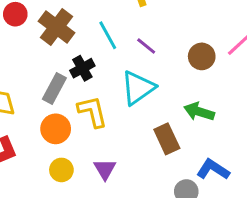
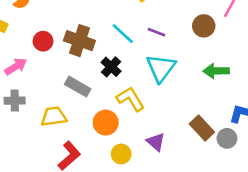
gray rectangle: (54, 88) -> (78, 87), moved, turned -70
brown rectangle: (167, 139) -> (202, 128), moved

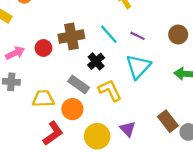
red circle: (43, 41) -> (43, 48), moved
brown cross: (79, 41) -> (71, 36), turned -35
gray rectangle: (78, 87) -> (79, 84), moved
orange circle: (106, 123) -> (72, 109), moved
yellow circle: (121, 154) -> (97, 136), size x1.5

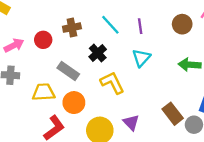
brown cross: (71, 36) -> (72, 28), size x0.7
purple line: (137, 36) -> (140, 26), turned 56
cyan triangle: (138, 67) -> (141, 58), size x0.7
gray rectangle: (79, 84) -> (68, 71), moved

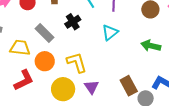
yellow L-shape: (112, 83) -> (77, 62), moved

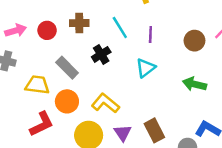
yellow L-shape: (77, 62) -> (105, 103), turned -35
brown rectangle: (129, 86) -> (154, 130), moved

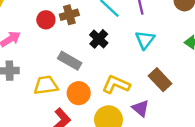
red circle: (47, 30) -> (46, 20), moved
brown rectangle: (154, 130) -> (160, 80), moved

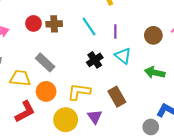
black cross: (99, 39) -> (95, 60), moved
cyan triangle: (145, 40) -> (123, 56), moved, turned -42
yellow L-shape: (116, 85) -> (79, 92), turned -30

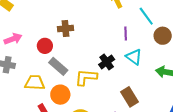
red circle: (33, 23) -> (45, 46), moved
cyan line: (89, 26) -> (146, 16), moved
yellow L-shape: (79, 92) -> (86, 77), moved

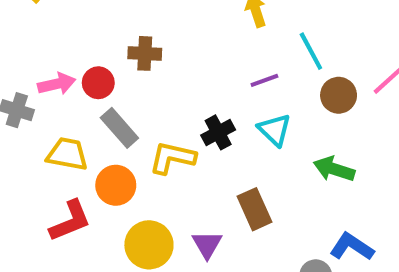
purple line: (126, 33) -> (264, 80), turned 64
pink arrow: (13, 39) -> (57, 84), moved

